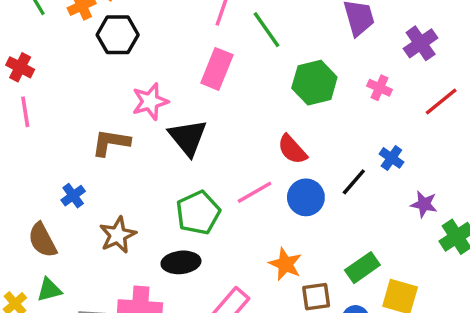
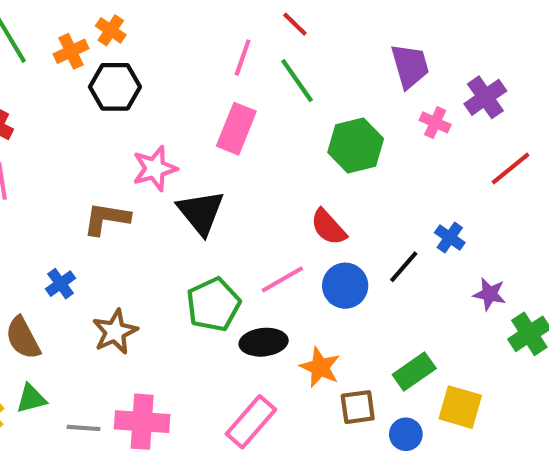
pink cross: (380, 88) -> (435, 122), moved
black ellipse: (181, 262) -> (264, 342), moved

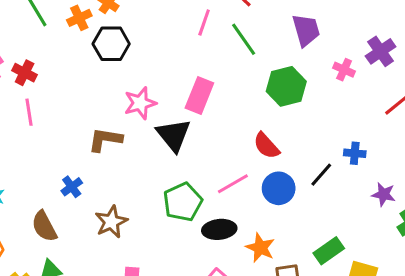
purple trapezoid: (410, 66) -> (306, 30), moved
pink rectangle: (236, 129) -> (199, 95), moved
blue cross: (450, 238) -> (355, 153), turned -30

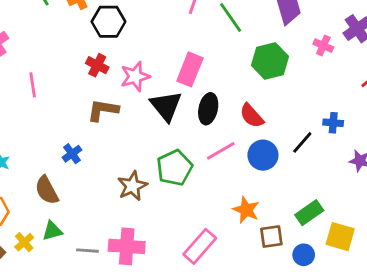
red cross: (25, 73) -> (97, 65), moved
brown star: (111, 222) -> (132, 186), moved
black ellipse: (219, 229) -> (208, 109), moved, turned -72

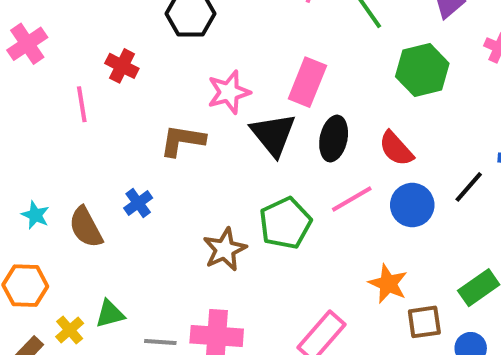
red cross: (97, 65) -> (122, 66), moved
brown semicircle: (47, 190) -> (86, 227), moved

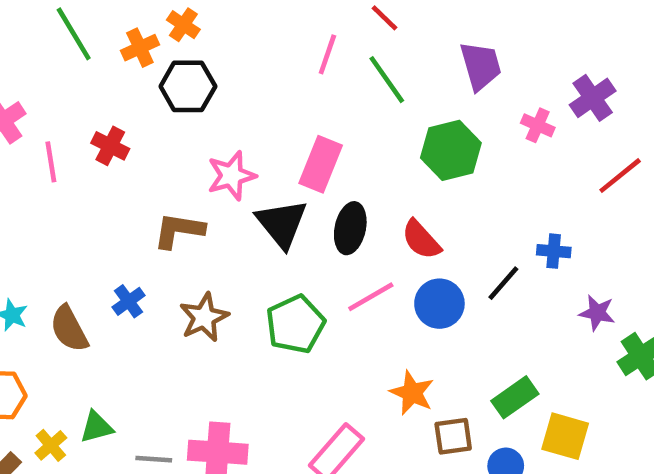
pink line: (82, 104) -> (51, 162), moved
brown star: (225, 249) -> (204, 317), moved

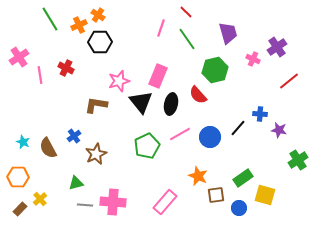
red semicircle: (421, 240) -> (198, 95), moved
purple star: (597, 313) -> (279, 130), moved
brown star: (204, 317) -> (96, 154), moved
green triangle: (97, 427) -> (76, 183), moved

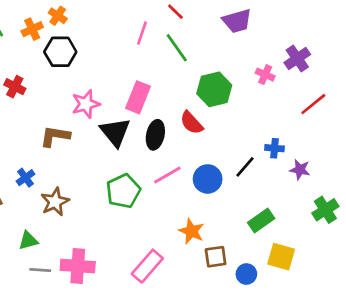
purple trapezoid: (228, 33) -> (237, 21), moved, turned 90
green rectangle: (243, 178) -> (261, 220), moved

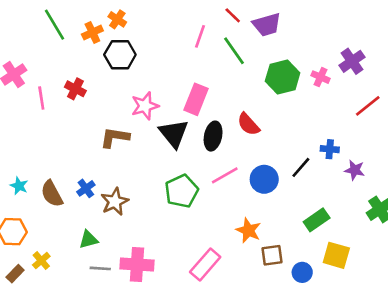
purple trapezoid: (237, 21) -> (267, 25), moved
green hexagon: (214, 89) -> (283, 77), moved
blue cross: (26, 178) -> (86, 188), moved

